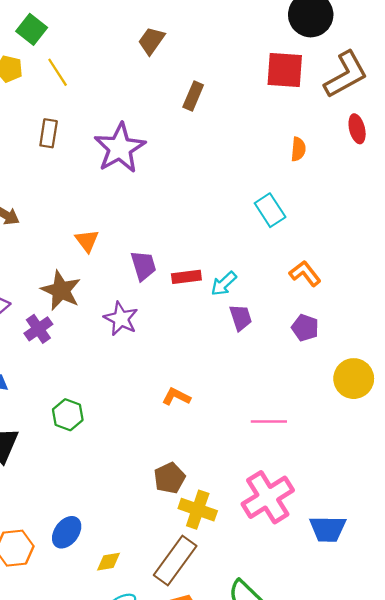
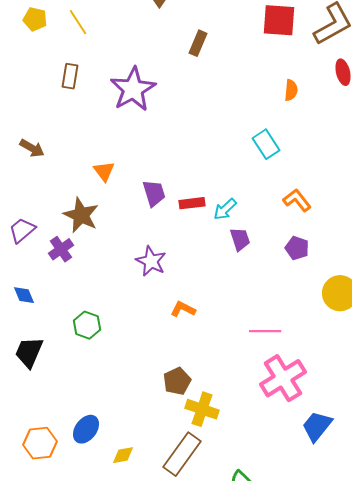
purple star: (121, 319) -> (151, 261), moved
pink cross: (268, 497) -> (283, 378), moved
blue trapezoid: (328, 529) -> (317, 426), turned 128

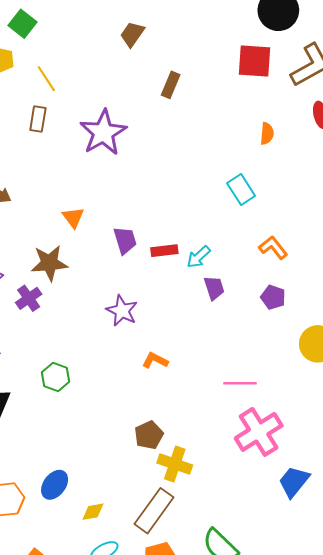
yellow line: (78, 22) -> (46, 79), moved
brown star: (81, 215) -> (49, 263), turned -30

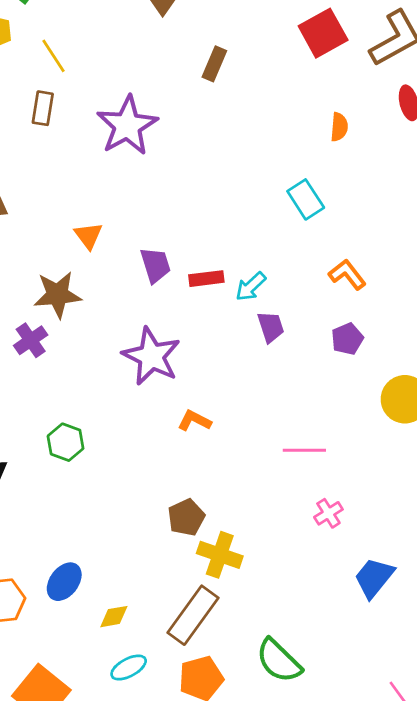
red square: (255, 61) -> (323, 33), turned -33
purple pentagon: (273, 297) -> (347, 339), turned 30
purple star: (122, 311) -> (151, 356), size x1.4
pink cross: (259, 432) -> (328, 513), size x0.5

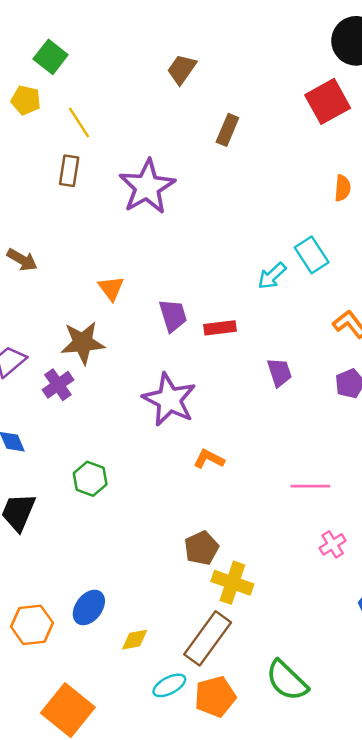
cyan arrow: (251, 287) -> (272, 276), moved
cyan ellipse: (129, 668) -> (169, 685), moved

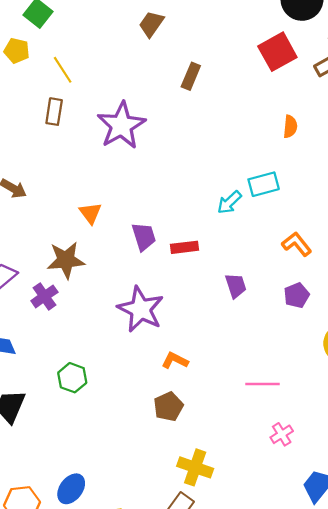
cyan rectangle: (312, 255) -> (264, 184), turned -72
brown pentagon: (201, 548) -> (168, 407), moved

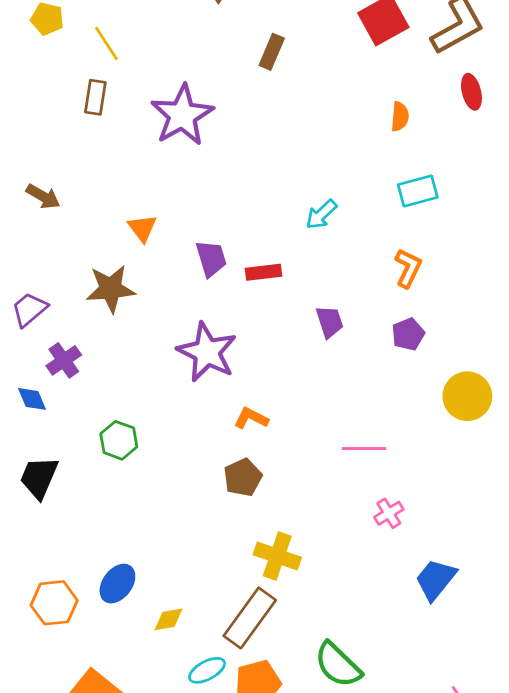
cyan rectangle: (264, 184) -> (418, 191), moved
orange L-shape: (297, 244) -> (408, 268), turned 64
purple cross: (44, 296) -> (64, 360), moved

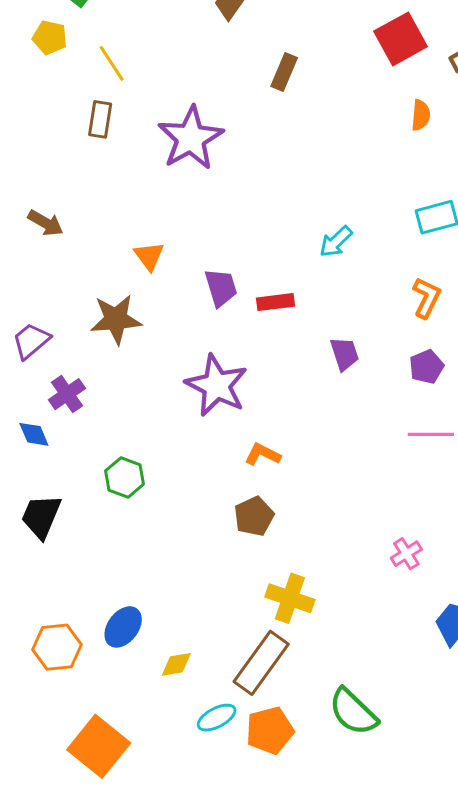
orange semicircle: (400, 117) -> (421, 115), moved
pink line: (364, 449) -> (431, 434), moved

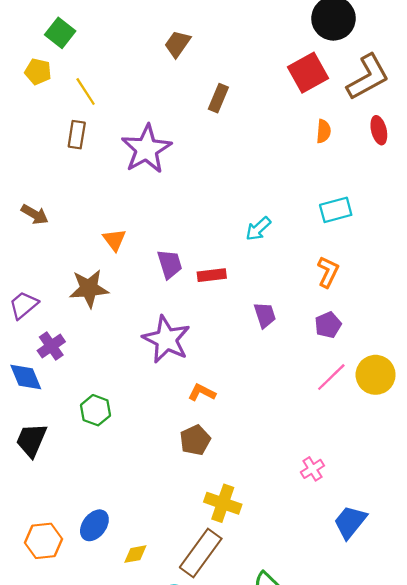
blue diamond: (34, 434) -> (26, 377), size x1.4
pink line: (431, 434) -> (331, 377), turned -44

